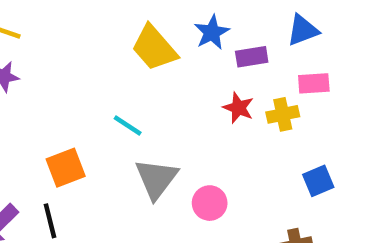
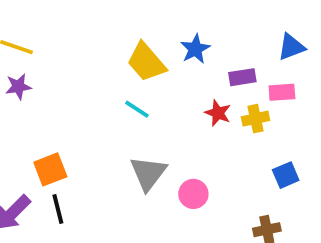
blue triangle: (303, 30) -> (291, 47), moved
purple rectangle: (252, 57) -> (242, 77), moved
cyan line: (128, 125) -> (137, 109), moved
orange square: (66, 168) -> (50, 169), moved

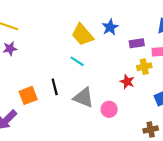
red star: (218, 113) -> (127, 82), moved
gray triangle: (148, 173) -> (83, 98), turned -45
black line: (58, 209) -> (55, 87), moved

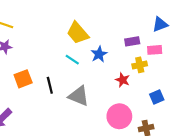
blue star: (110, 27) -> (99, 54), moved
orange square: (28, 95) -> (23, 79), moved
pink circle: (109, 109) -> (119, 116), moved, size x1.5

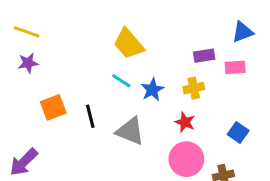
blue star: (99, 54) -> (152, 90), moved
yellow cross: (140, 65) -> (194, 88), moved
red star: (123, 80) -> (185, 122), moved
blue square: (157, 97) -> (238, 133), turned -32

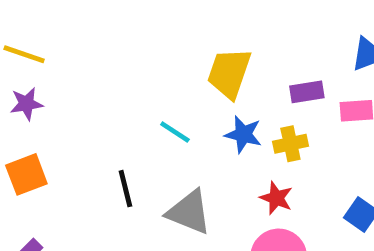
yellow trapezoid: (129, 44) -> (229, 73), moved, turned 60
blue star: (152, 90) -> (243, 134), moved, turned -30
orange square: (53, 107) -> (26, 174), moved

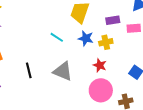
black line: (125, 189) -> (29, 70), moved

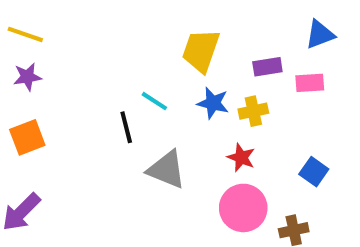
black line: (29, 70) -> (126, 127), moved

